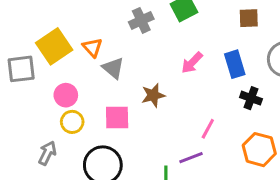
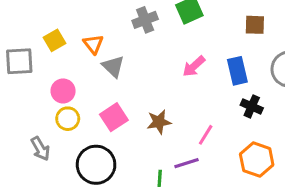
yellow square: (54, 46) -> (54, 40), size x0.6
brown star: (153, 95) -> (159, 122), moved
pink square: (117, 118) -> (114, 117), turned -36
gray arrow: (47, 153) -> (40, 149), turned 120

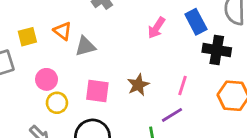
yellow square: (54, 40) -> (27, 37), turned 30
gray triangle: (113, 66) -> (85, 46), turned -45
black cross: (252, 106) -> (217, 50), size x1.4
pink square: (114, 117) -> (97, 91), turned -35

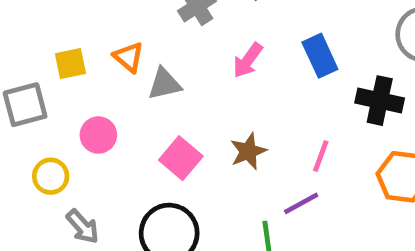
blue rectangle: (196, 22) -> (320, 56), moved
pink arrow: (156, 28) -> (248, 60), moved
pink square: (97, 91) -> (181, 158), turned 30
yellow circle: (57, 103) -> (51, 176), moved

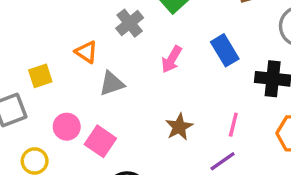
orange triangle: (129, 57) -> (86, 52), moved
pink square: (181, 158) -> (100, 141), moved

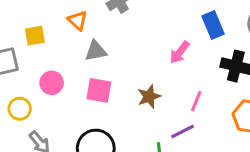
blue rectangle: (225, 50) -> (213, 25), moved
pink arrow: (172, 59) -> (179, 52), moved
pink square: (100, 141) -> (99, 90), moved, turned -32

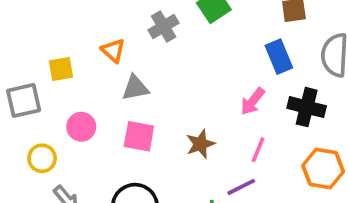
pink arrow: (179, 52) -> (253, 101), moved

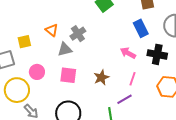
gray cross: (164, 26) -> (78, 34), moved
pink arrow: (253, 101) -> (128, 53), turned 84
yellow circle: (42, 158) -> (17, 90), size x1.6

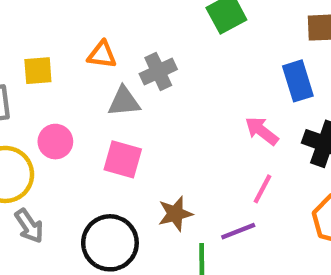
orange triangle: (52, 30) -> (102, 55), turned -40
brown star: (101, 77) -> (175, 214), moved

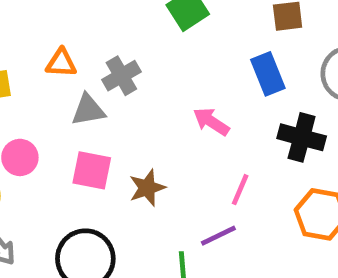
pink arrow: (262, 131) -> (211, 122), moved
brown star: (175, 214) -> (147, 188), moved

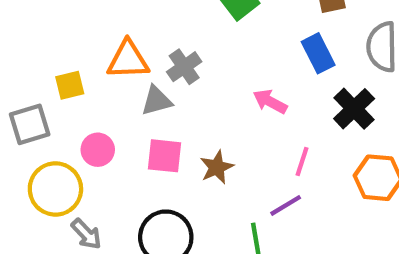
orange triangle: (61, 63) -> (128, 60), size x1.5
black cross: (302, 137) -> (354, 109), turned 36

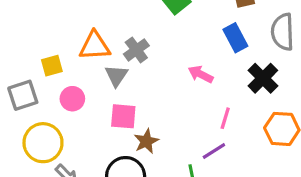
gray triangle: (156, 101) -> (116, 76), turned -40
pink circle: (98, 150) -> (72, 99), moved
brown star: (217, 167) -> (146, 141), moved

